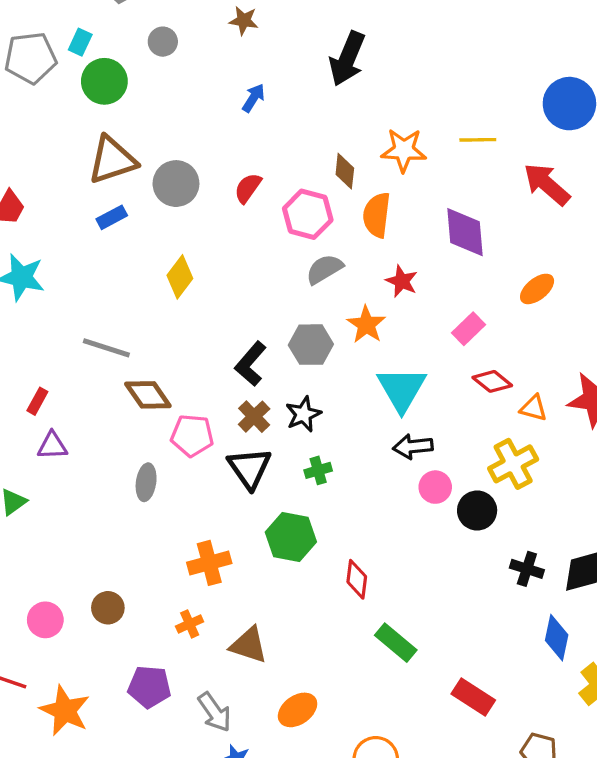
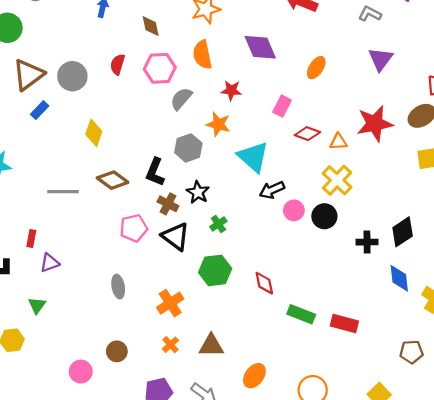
brown diamond: (345, 171) -> (151, 26), moved
brown diamond: (148, 395) -> (113, 180), moved
gray ellipse: (146, 482) -> (118, 287), moved
red rectangle: (473, 697) -> (344, 324), moved

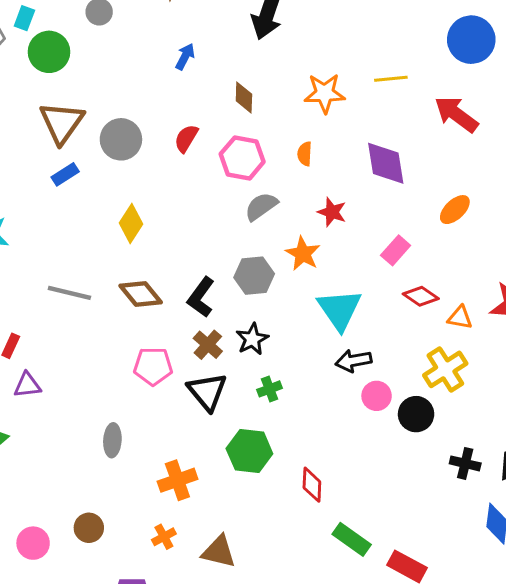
orange semicircle: (202, 55) -> (305, 154), size x0.6
brown triangle: (28, 75) -> (62, 123), turned -32

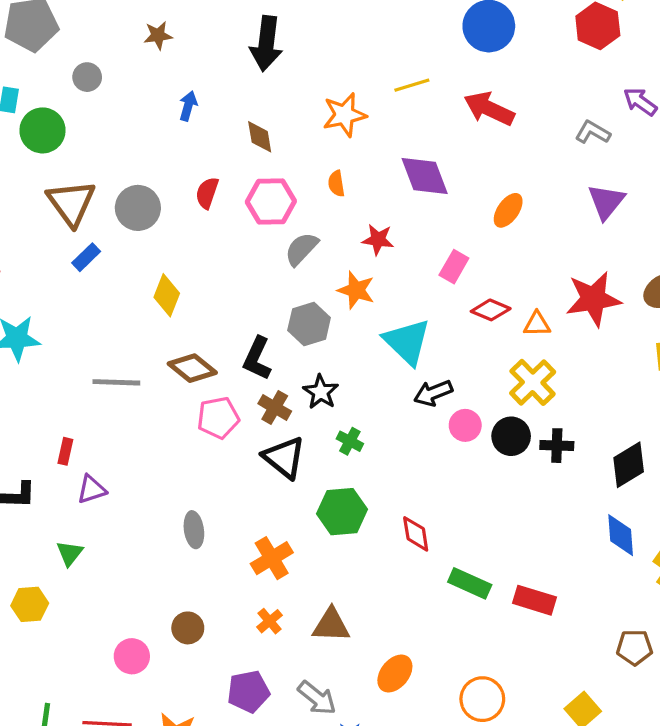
pink pentagon: (153, 366) -> (218, 418), moved
green cross: (269, 389) -> (350, 441), turned -30
black cross: (465, 463) -> (557, 446), moved

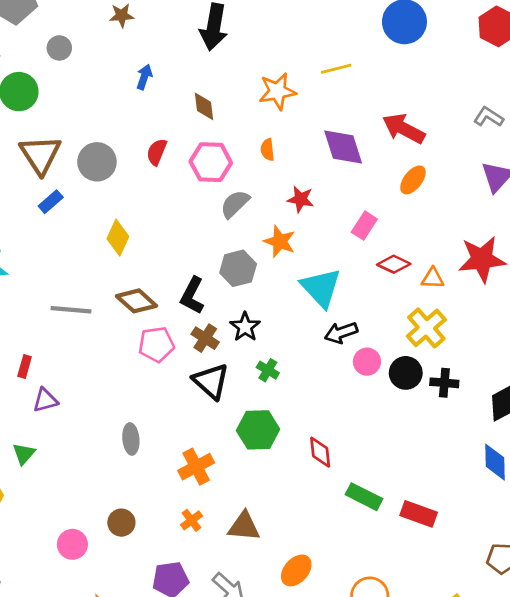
red arrow: (489, 109) -> (404, 129), moved

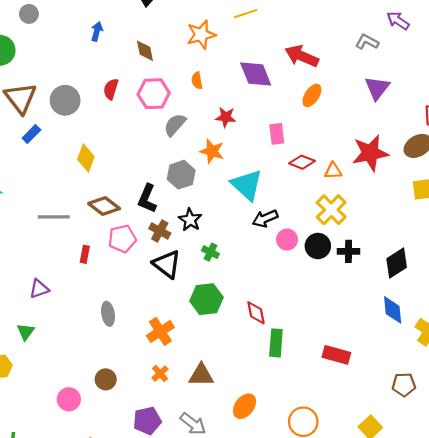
pink rectangle: (364, 226) -> (277, 134), turned -35
red rectangle: (25, 367) -> (85, 254), moved
green rectangle: (364, 497) -> (276, 343), moved, turned 72

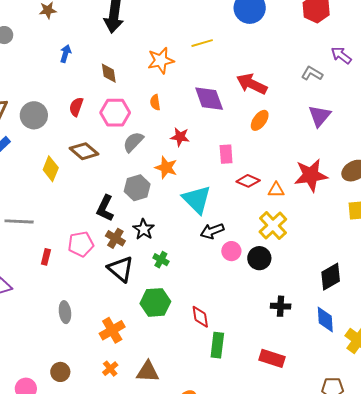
brown diamond: (104, 206) -> (84, 151), moved
black cross: (348, 251) -> (281, 306), moved

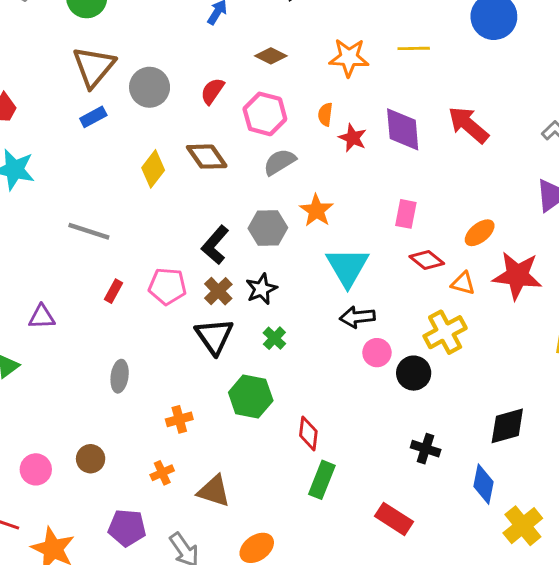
brown diamond: (109, 73) -> (271, 56), turned -70
orange ellipse: (260, 120) -> (480, 233), moved
red star: (180, 137) -> (353, 138), moved
orange cross: (112, 330) -> (179, 419), size x0.7

